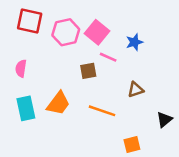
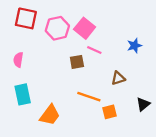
blue star: (134, 42) -> (134, 46), moved
orange trapezoid: (58, 103) -> (50, 115), moved
orange square: (132, 144) -> (109, 112), moved

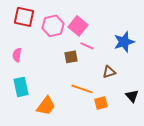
blue star: (134, 46) -> (124, 42), size x1.5
black triangle: (143, 104) -> (132, 96), turned -32

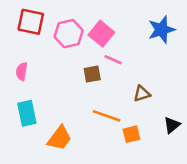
blue star: (124, 42) -> (161, 30), moved
black triangle: (132, 96) -> (172, 125), turned 32

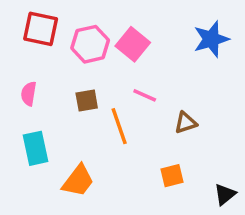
pink line: (113, 60) -> (145, 95), moved
brown square: (92, 74) -> (87, 101), moved
orange line: (107, 116) -> (119, 126), moved, turned 52
black triangle: (172, 125) -> (225, 194), moved

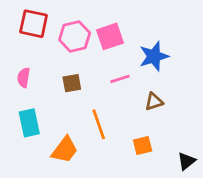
blue star: (211, 39) -> (154, 56), moved
pink square: (133, 44) -> (110, 36), turned 32
pink line: (145, 95) -> (120, 79), turned -42
orange line: (119, 126) -> (99, 124), moved

